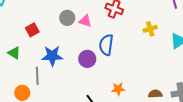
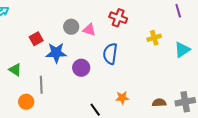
green triangle: (14, 53) -> (15, 70), moved
blue star: (52, 56) -> (56, 53), moved
purple circle: (87, 59) -> (81, 68), moved

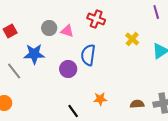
yellow cross: (154, 38) -> (132, 39), turned -32
red square: (36, 39) -> (10, 31), moved
purple circle: (81, 68) -> (68, 69), moved
gray line: (41, 85) -> (14, 71), moved, turned -36

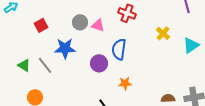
orange star: (100, 99) -> (125, 83), moved

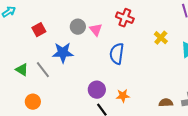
pink triangle: (98, 25) -> (96, 30), turned 32
purple circle: (99, 63) -> (97, 90), moved
orange star: (125, 83) -> (123, 96), moved

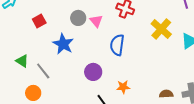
yellow cross: (161, 38) -> (161, 29), size x1.5
blue star: (63, 53) -> (63, 44), turned 30
gray line: (43, 70) -> (43, 71), moved
purple circle: (97, 90) -> (93, 72), moved

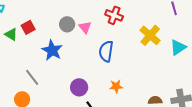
green triangle: (22, 61) -> (11, 34), moved
purple circle: (93, 72) -> (79, 87), moved
orange star: (123, 87) -> (116, 86), moved

